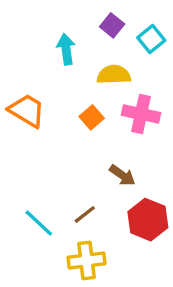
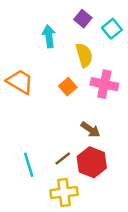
yellow semicircle: (114, 75) -> (84, 55), turned 75
red hexagon: (148, 220) -> (92, 162), moved
cyan line: (39, 223) -> (29, 165), turned 30

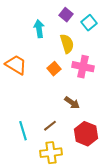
red hexagon: (92, 162) -> (86, 134), moved

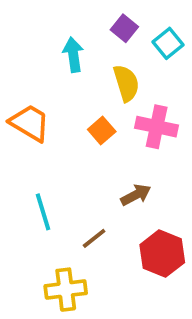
brown arrow: (72, 103) -> (136, 195), turned -63
cyan line: (23, 131) -> (43, 212), moved
yellow cross: (51, 153) -> (66, 290), moved

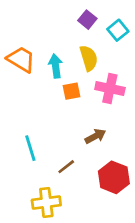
cyan arrow: (73, 55) -> (56, 66), moved
orange trapezoid: (30, 123) -> (21, 59), moved
orange square: (102, 130) -> (71, 91), turned 30

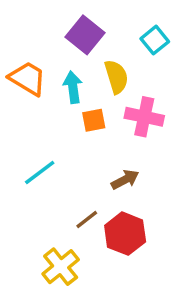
purple square: (87, 20) -> (85, 35), moved, size x1.5
cyan line: (30, 148) -> (40, 173), moved, turned 70
red hexagon: (114, 177) -> (125, 234), moved
yellow cross: (46, 203) -> (61, 267), turned -32

